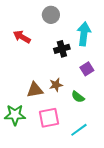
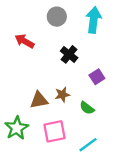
cyan arrow: (84, 34) -> (94, 20), moved
black cross: (62, 49) -> (69, 54), turned -35
green star: (15, 115) -> (17, 128), turned -30

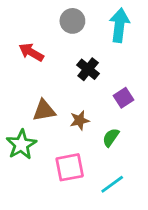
brown triangle: (39, 100) -> (44, 110), moved
green semicircle: (87, 108) -> (111, 137), turned 88
green star: (17, 128) -> (21, 145), moved

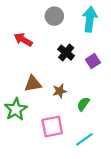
purple square: (124, 98) -> (93, 61), moved

